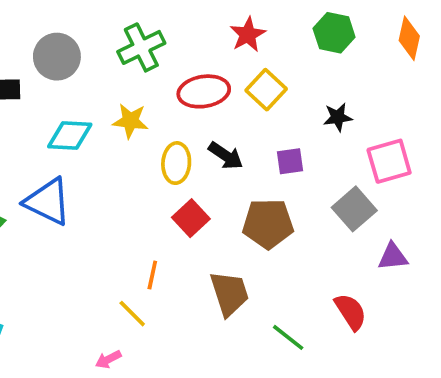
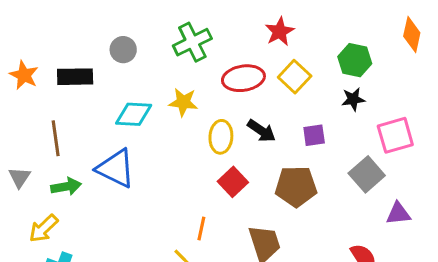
green hexagon: (334, 33) -> (355, 60), moved
gray circle: (57, 57) -> (123, 50), size x0.7

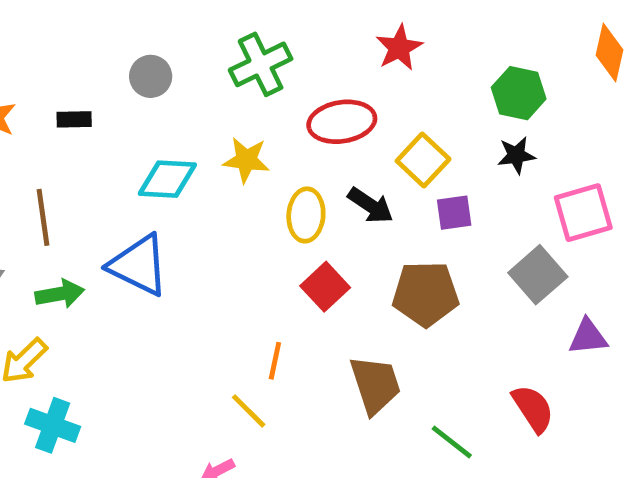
black rectangle: (75, 77) -> (74, 119), size x0.6
yellow square: (295, 77) -> (423, 160), moved

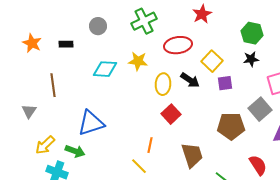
blue triangle: (139, 265) -> (91, 123), moved, turned -44
green arrow: (60, 294) -> (75, 151), moved, turned 30
brown pentagon: (425, 294) -> (231, 126), moved

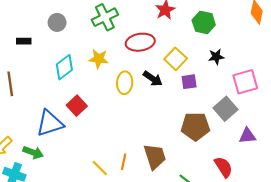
green hexagon: (252, 33) -> (204, 22), moved
cyan diamond: (105, 69) -> (64, 67), turned -40
red square: (171, 114) -> (77, 106), moved
orange line: (150, 145) -> (124, 162), moved

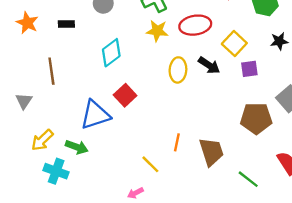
yellow star: (99, 59) -> (157, 31), moved
orange line: (124, 162) -> (177, 142), moved

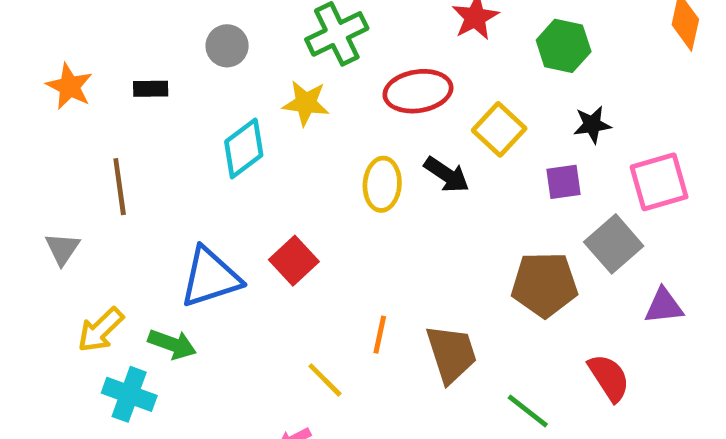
yellow star: (157, 31) -> (306, 103), moved
purple square: (249, 69) -> (564, 182), moved
red square: (125, 95) -> (294, 261), moved

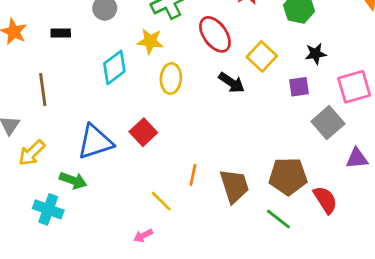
red ellipse: (418, 91) -> (215, 34), turned 63
yellow ellipse: (382, 184) -> (171, 78), moved
brown pentagon: (544, 285) -> (288, 176), moved
yellow arrow: (101, 330) -> (32, 153), moved

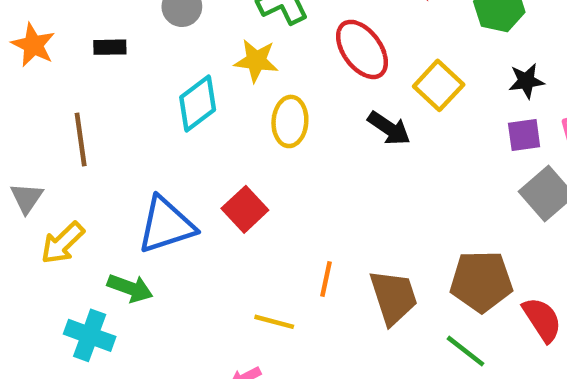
purple square: (299, 87) -> (524, 135), moved
yellow line: (161, 201) -> (274, 322), turned -30

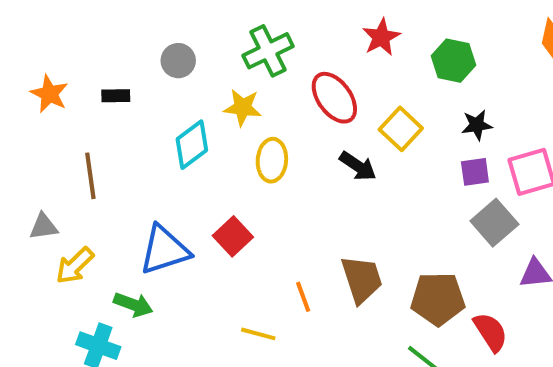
gray triangle: (27, 198) -> (44, 227), turned 48
orange line: (326, 279) -> (303, 297), turned -32
brown trapezoid: (393, 297) -> (362, 279), moved

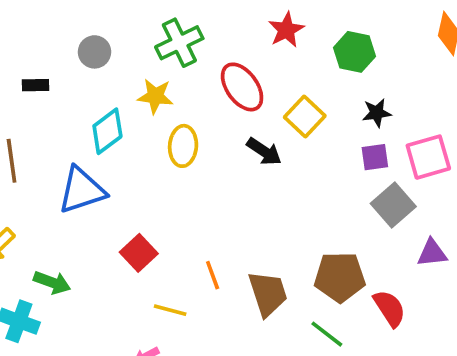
red square: (233, 236) -> (139, 253), moved
blue triangle: (165, 250) -> (82, 190), moved
brown trapezoid: (362, 279) -> (268, 294), moved

